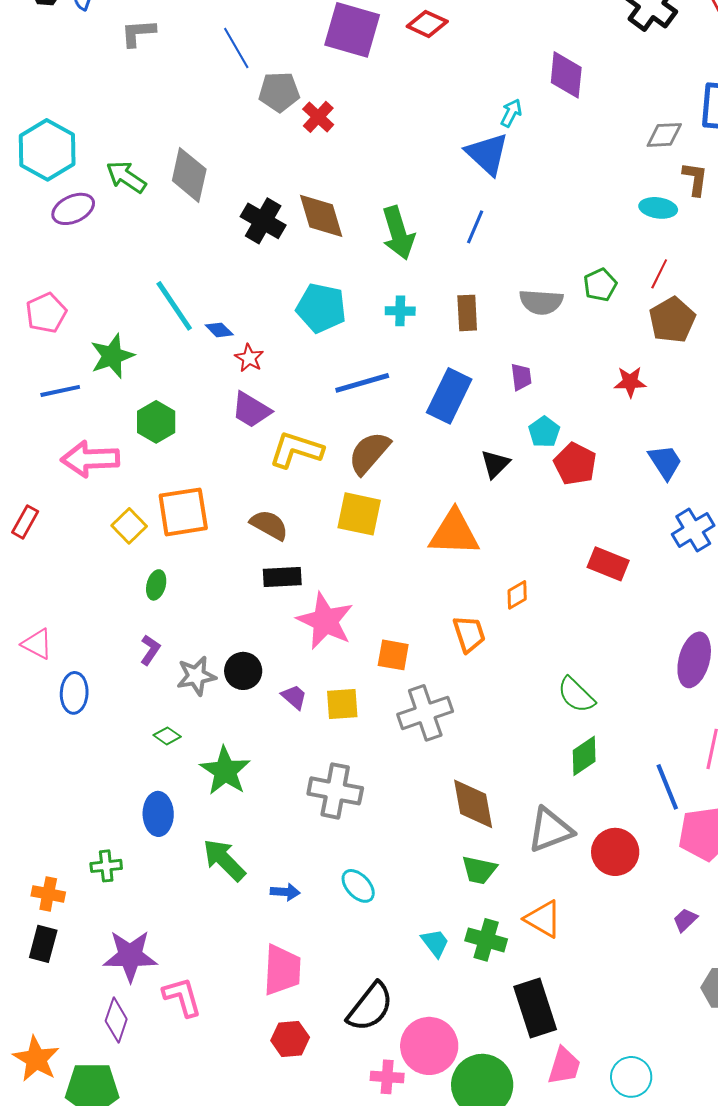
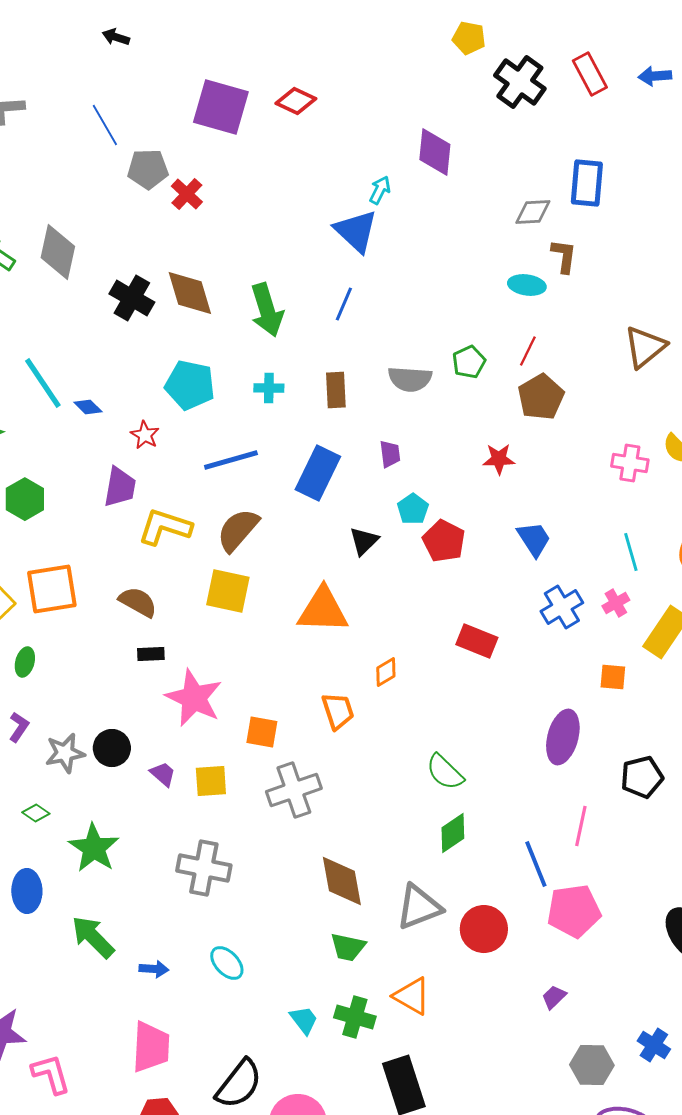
red star: (249, 358) -> (145, 435), moved
purple trapezoid: (251, 410) -> (120, 487), turned -111
black rectangle: (282, 577) -> (151, 654), size x0.7

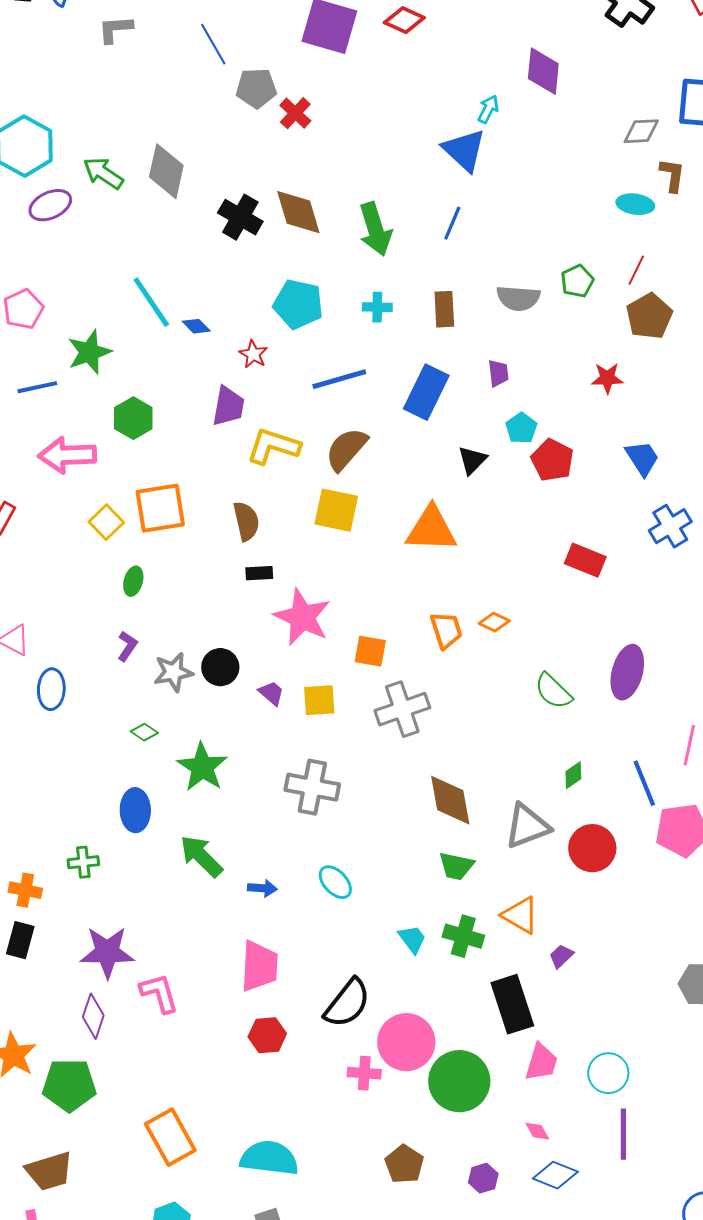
brown semicircle: (138, 602) -> (246, 521), turned 48
orange diamond: (386, 672) -> (494, 622), moved, turned 56
purple ellipse: (563, 737) -> (627, 672), moved
green diamond: (453, 833) -> (573, 775), moved, size x0.7
purple trapezoid: (554, 997) -> (561, 956), moved

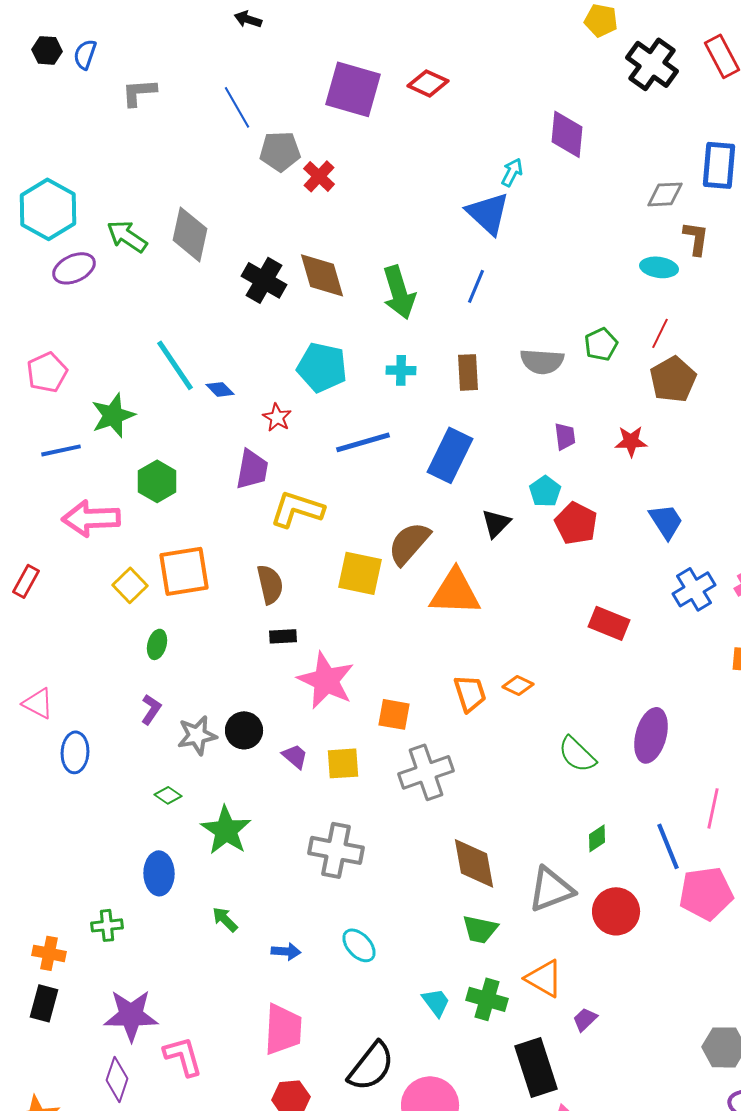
purple trapezoid: (498, 373) -> (565, 436), moved
brown semicircle: (346, 449) -> (409, 543), moved
green arrow: (201, 856) -> (225, 919), size x0.6

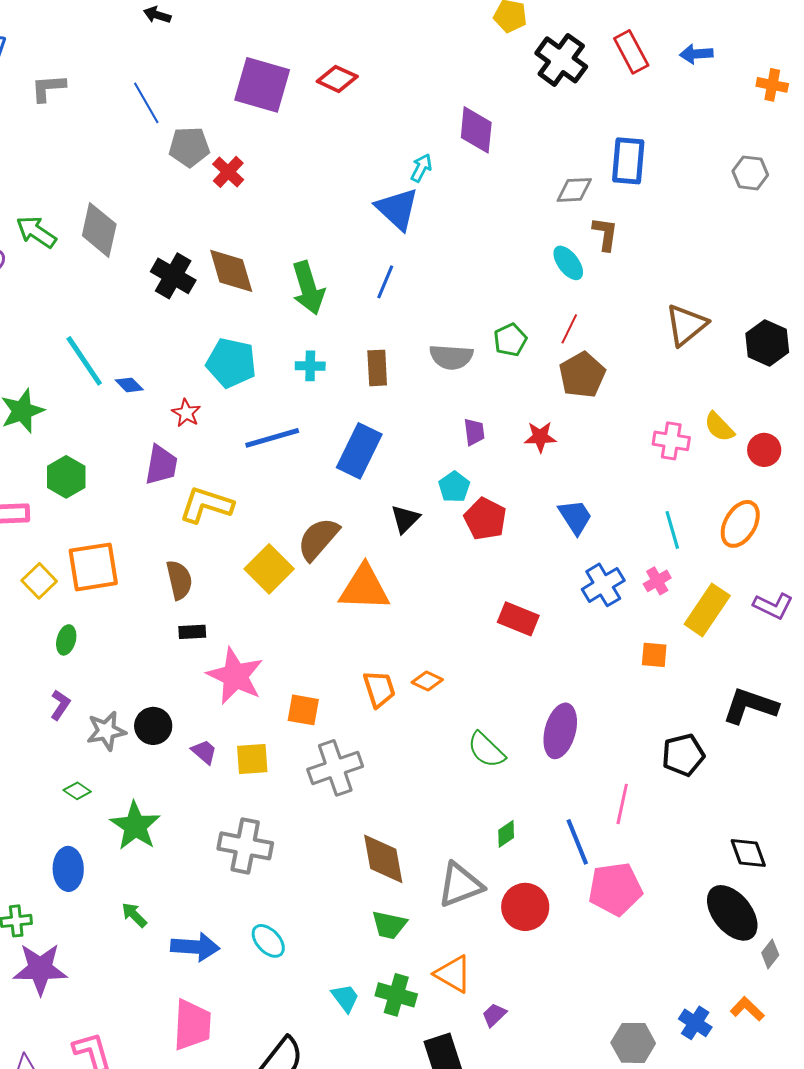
cyan ellipse: (659, 267) -> (568, 263), turned 45
yellow square: (360, 573) -> (269, 569), turned 33
blue arrow: (286, 951) -> (195, 947), size x1.6
purple star: (131, 1015) -> (40, 969), moved

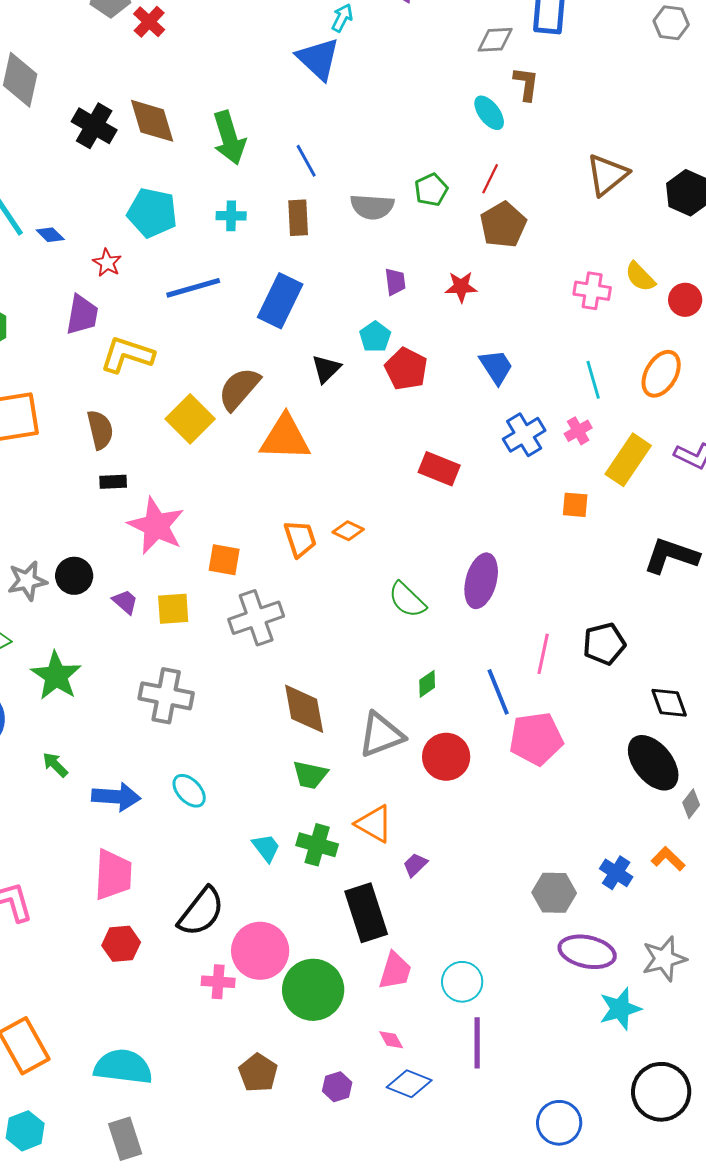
blue line: (385, 282) -> (306, 161), moved, turned -52
black pentagon: (683, 755) -> (604, 644), moved

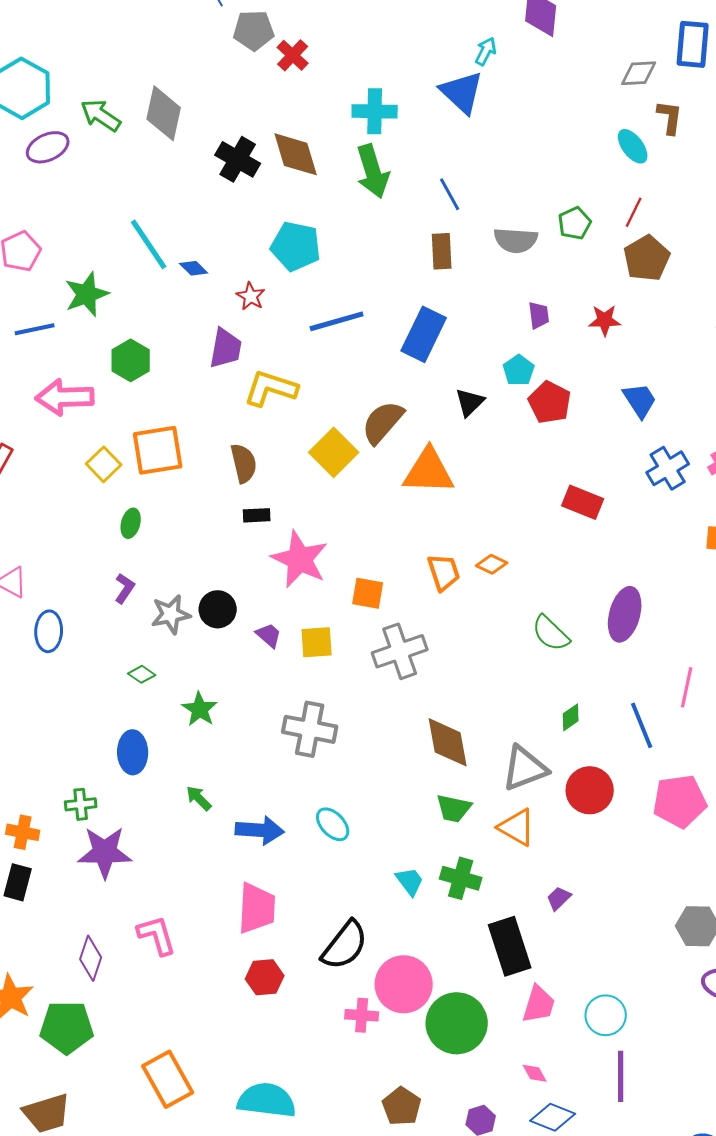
cyan cross: (231, 216) -> (375, 111), moved, size x1.5
green star: (56, 676) -> (200, 709), size x0.7
pink pentagon: (536, 739) -> (680, 801), moved
orange triangle: (374, 824) -> (517, 827), moved

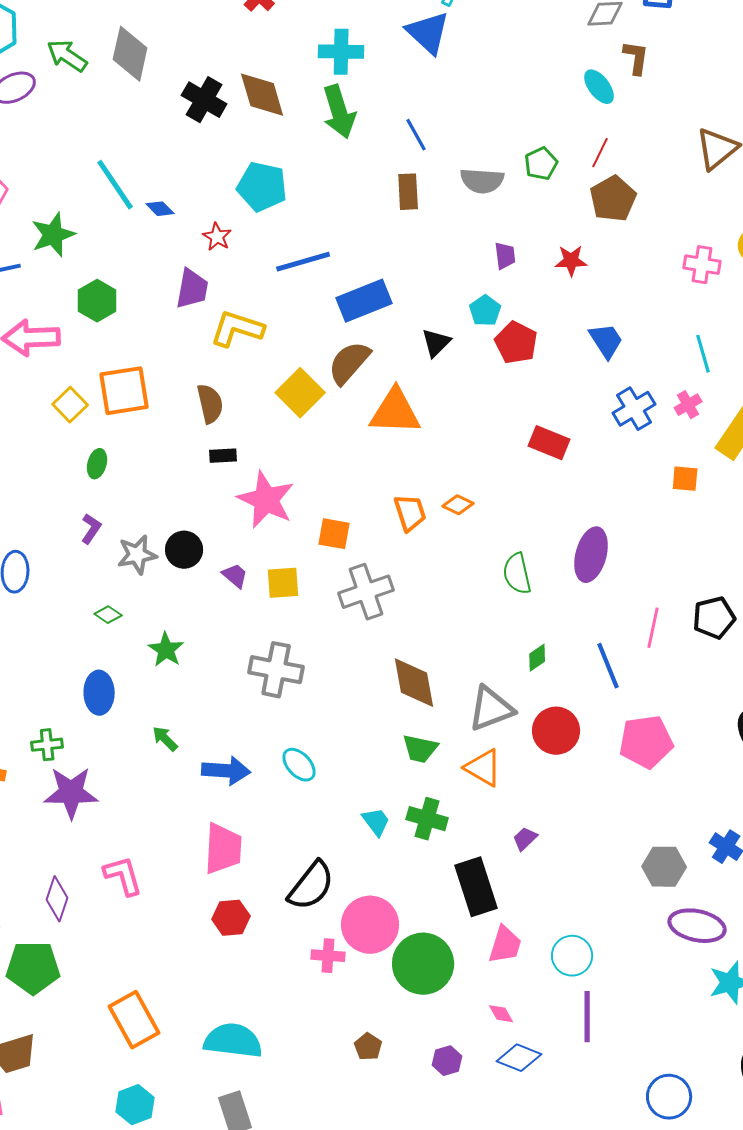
blue rectangle: (424, 334) -> (364, 301), moved, turned 42
green semicircle: (551, 633) -> (517, 574), turned 33
brown pentagon: (402, 1106) -> (368, 1047), size x0.7

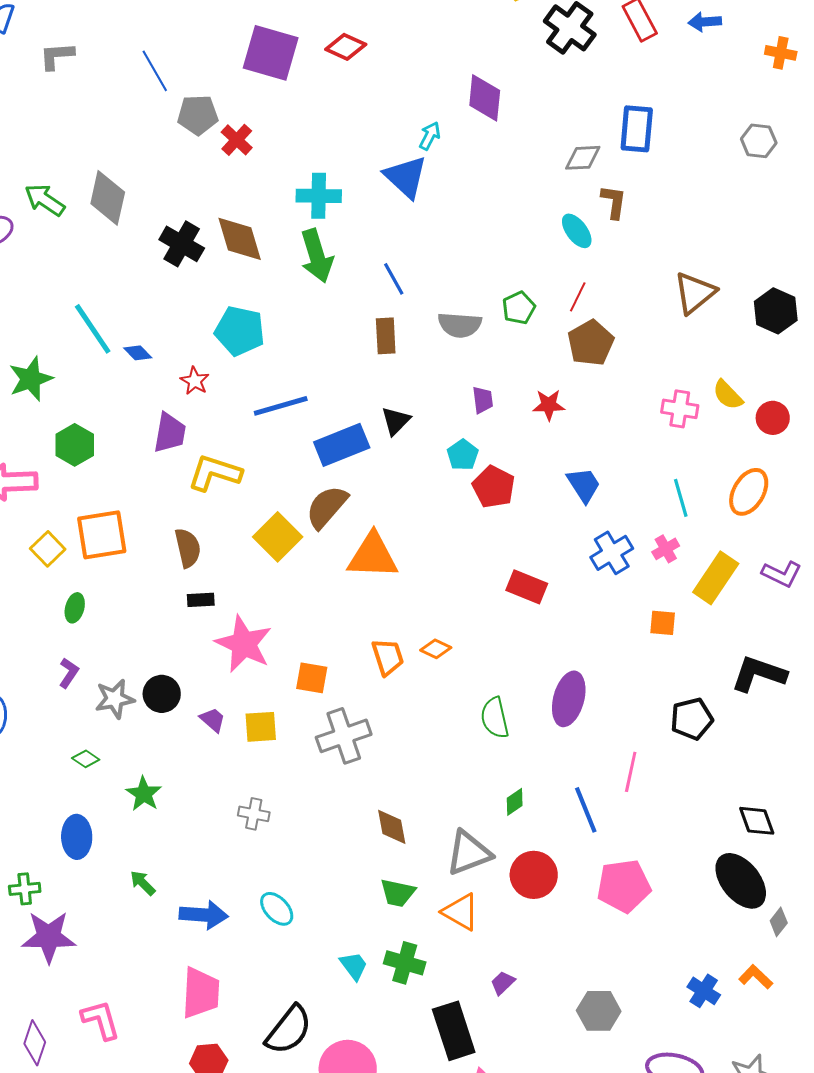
black triangle: (436, 343) -> (396, 421), moved
black pentagon: (714, 618) -> (692, 719), moved
gray cross: (276, 670) -> (254, 814), size x0.6
brown diamond: (414, 683) -> (392, 827), size x0.7
gray hexagon: (664, 867) -> (599, 1011), moved

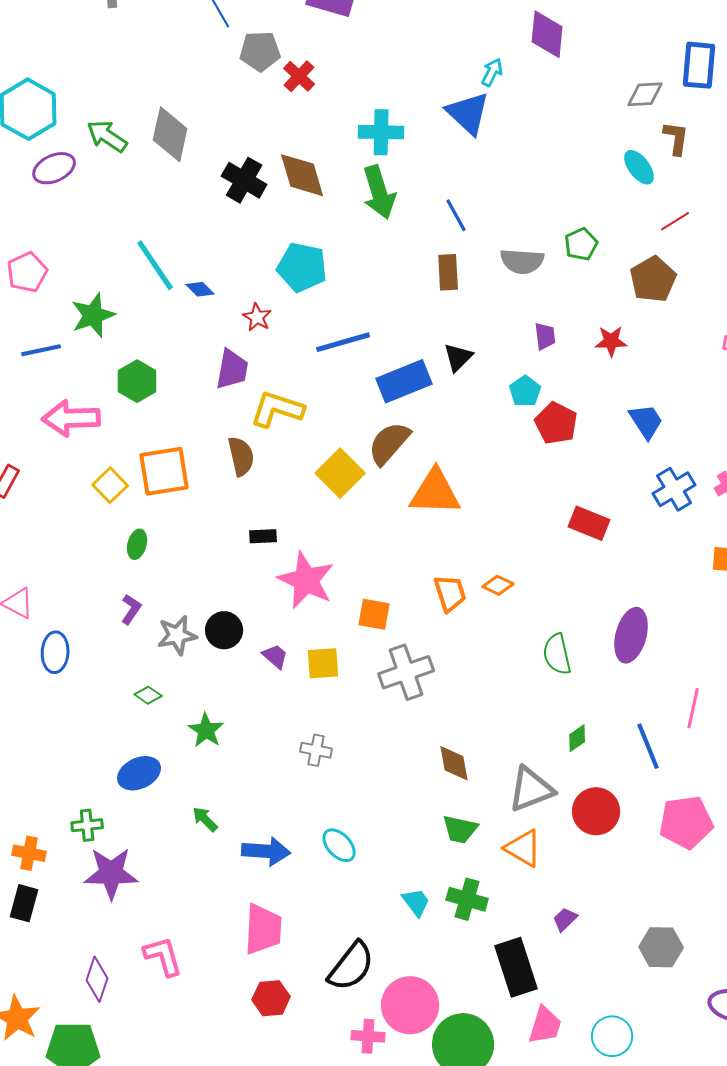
red line: (578, 297) -> (675, 221), moved, turned 32
brown semicircle: (188, 548) -> (241, 456), moved
blue ellipse: (77, 837) -> (139, 773), turned 66

